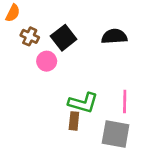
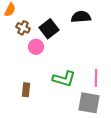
black semicircle: (114, 36) -> (81, 17), moved
brown rectangle: (74, 121) -> (26, 90), moved

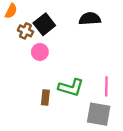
black square: (49, 29) -> (44, 24), moved
brown rectangle: (26, 90) -> (45, 97), moved

